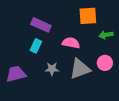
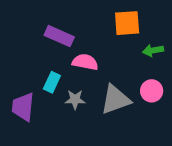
pink semicircle: (71, 43) -> (85, 62), moved
cyan rectangle: (36, 46) -> (52, 82), moved
purple trapezoid: (16, 74) -> (23, 107), turned -70

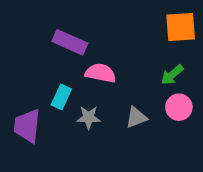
orange square: (127, 23) -> (181, 27), moved
green arrow: (153, 50) -> (172, 75), moved, turned -30
gray triangle: (115, 100) -> (136, 117), size x0.6

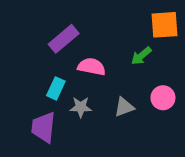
purple rectangle: (70, 42) -> (64, 39), turned -64
green arrow: (172, 75) -> (141, 56), moved
purple trapezoid: (27, 126) -> (43, 127), moved

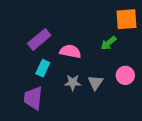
purple rectangle: (64, 39) -> (39, 39), moved
gray star: (81, 107) -> (73, 82), moved
gray triangle: (124, 107) -> (95, 82), turned -35

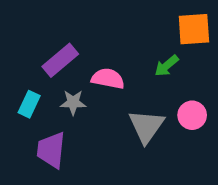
cyan rectangle: (43, 68) -> (29, 104), moved
gray star: (73, 82) -> (73, 102), moved
gray triangle: (95, 82) -> (146, 126), size x1.5

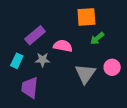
orange square: (194, 29) -> (86, 17), moved

